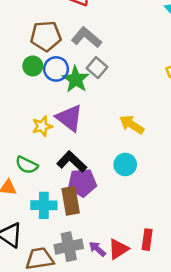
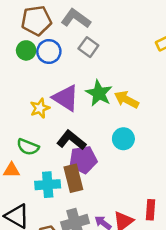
green star: (76, 79) -> (99, 93), moved

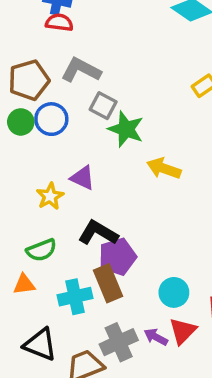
green star: (99, 93) -> (126, 129), moved
purple triangle: (66, 98) -> (83, 178), size x0.7
cyan circle: (123, 139) -> (174, 292), moved
green semicircle: (28, 147) -> (41, 250), turned -35

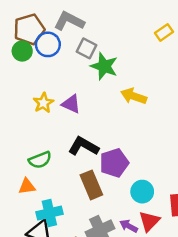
blue circle: (51, 119) -> (48, 44), moved
green circle: (21, 122) -> (22, 51), moved
yellow star: (50, 196) -> (43, 103), moved
purple pentagon: (117, 257) -> (114, 163), moved
cyan cross: (75, 297) -> (49, 213), moved

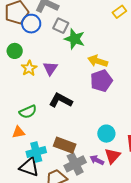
green circle: (22, 51) -> (15, 51), moved
purple triangle: (71, 104) -> (50, 68), turned 42
purple pentagon: (114, 163) -> (101, 81), moved
brown rectangle: (91, 185) -> (65, 145), moved, turned -45

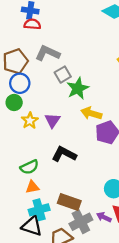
blue circle: (31, 24) -> (20, 83), moved
gray square: (61, 26) -> (63, 75), turned 35
green star: (75, 39) -> (78, 88), turned 30
yellow arrow: (98, 61) -> (91, 113), moved
orange triangle: (18, 132) -> (32, 187), moved

